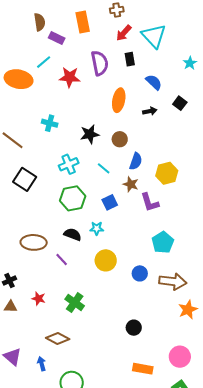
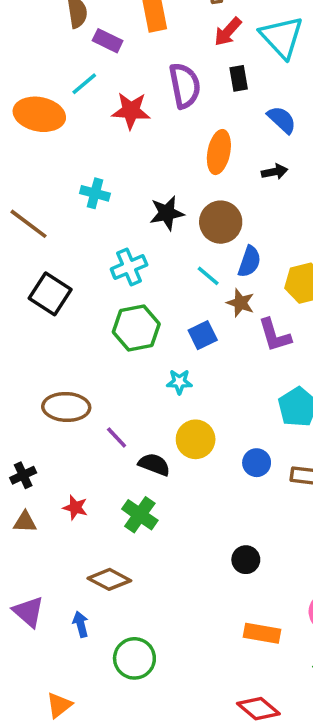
brown circle: (120, 139) -> (221, 222), size x1.5
cyan line: (104, 168) -> (208, 276), moved
black semicircle: (73, 234) -> (154, 464), moved

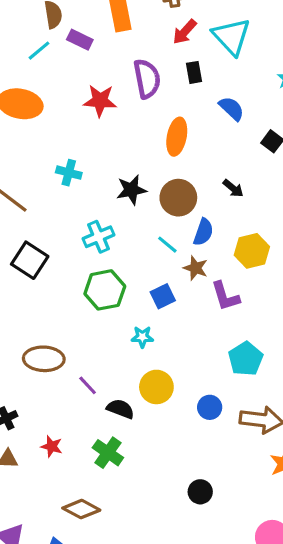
cyan line: (84, 84) -> (39, 51), moved
black arrow: (275, 172) -> (233, 188), moved, turned 50

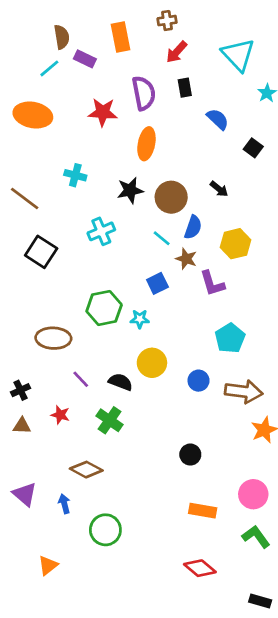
cyan triangle: (232, 36) -> (238, 55), moved
orange ellipse: (177, 137) -> (146, 144), moved
green hexagon: (105, 290) -> (104, 308), moved
purple line: (88, 385) -> (81, 379), moved

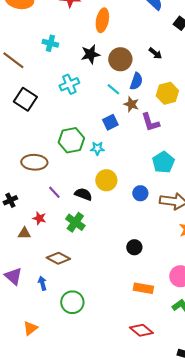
brown triangle: (22, 426) -> (24, 233), moved

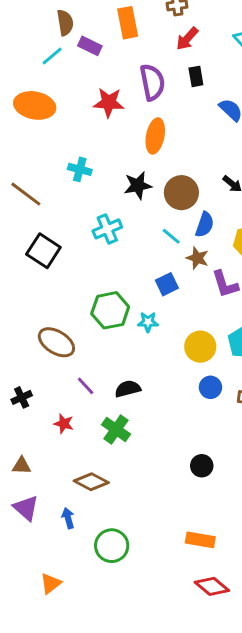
brown ellipse: (34, 162) -> (56, 342), turned 30
yellow circle: (106, 180) -> (200, 347), moved
black semicircle: (83, 194) -> (128, 389), turned -36
brown triangle: (24, 233) -> (22, 466), moved
orange rectangle: (143, 288) -> (200, 540), moved

